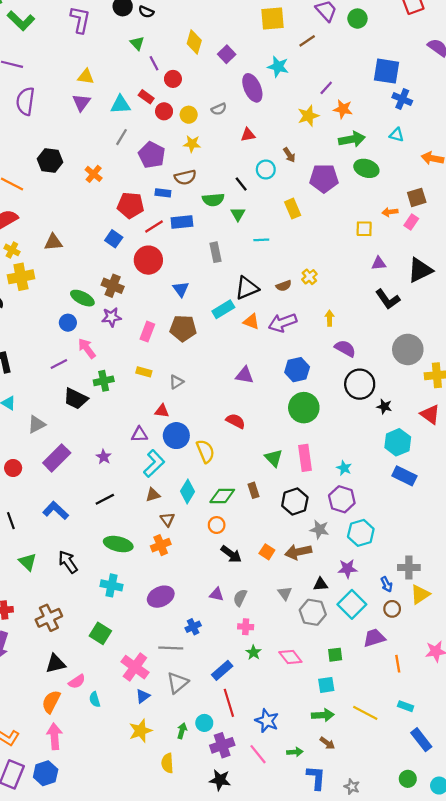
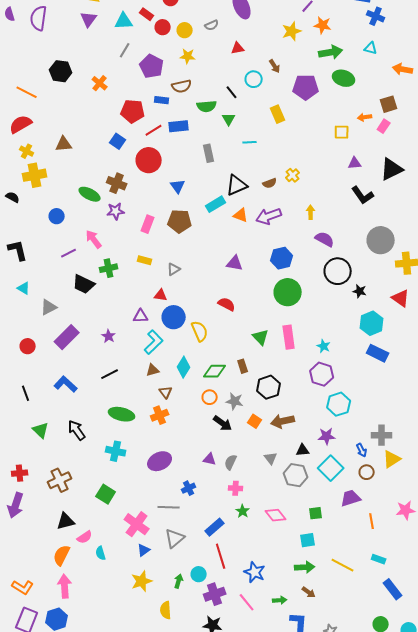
blue circle: (68, 323) -> (57, 216), moved
black hexagon: (295, 502) -> (269, 387), moved
gray star: (319, 529) -> (235, 401), moved

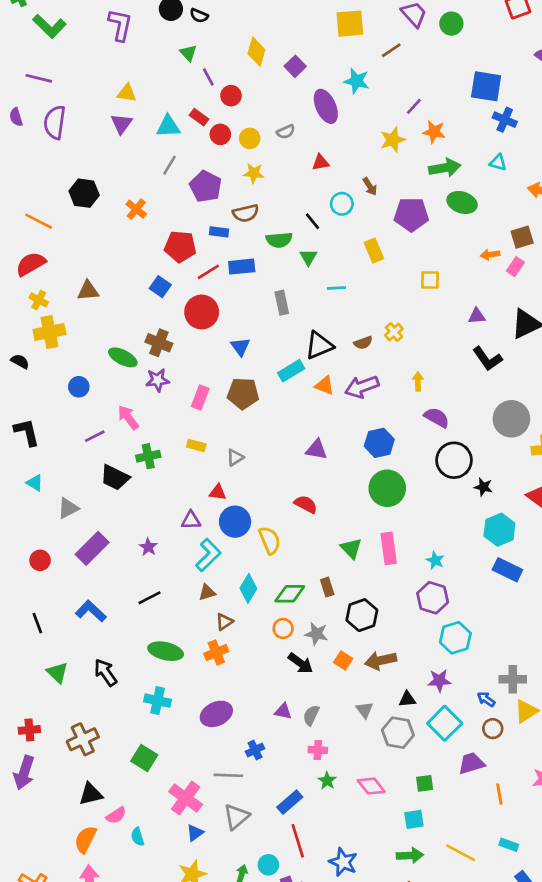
yellow square: (342, 132) -> (430, 280), moved
brown triangle: (166, 392) -> (224, 622), turned 32
blue arrow: (362, 450) -> (486, 699), turned 152

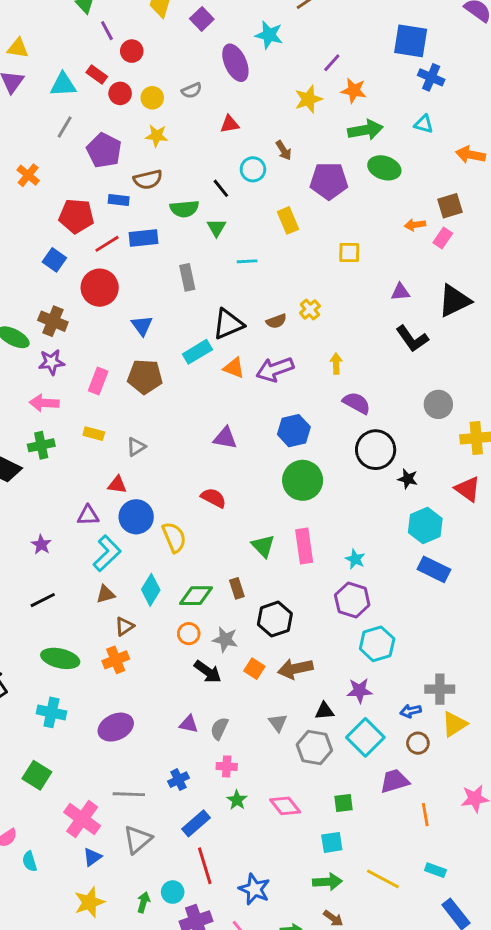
pink arrow: (128, 417) -> (44, 403), moved, turned -50
gray circle: (511, 419) -> (438, 404), size x0.7
blue arrow: (486, 699) -> (411, 711), turned -48
blue cross: (255, 750) -> (178, 780), moved

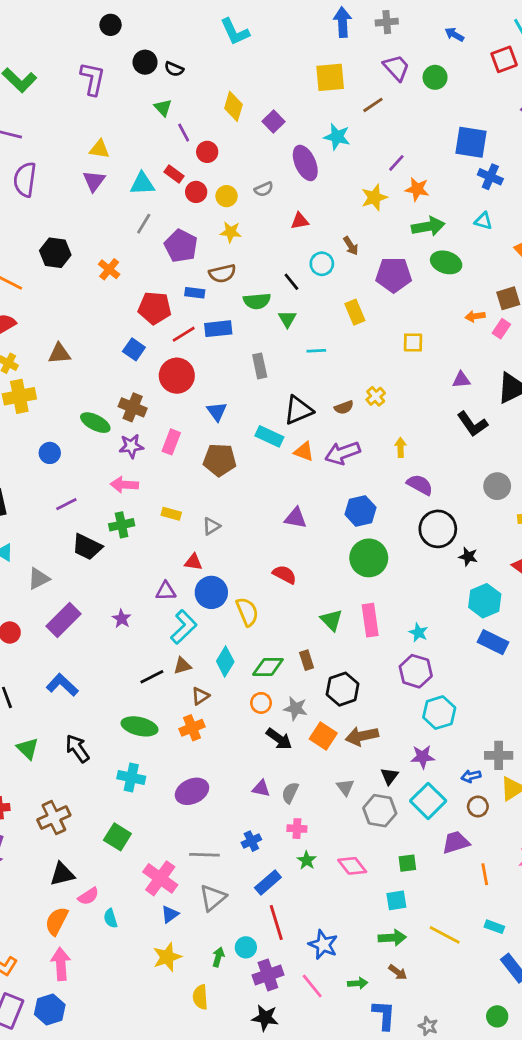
cyan rectangle: (197, 352) -> (269, 436), turned 56
pink rectangle: (98, 381) -> (171, 442), moved
black line: (43, 600) -> (152, 677), moved
orange square: (254, 669) -> (323, 736), size x1.4
black triangle: (324, 711) -> (389, 776), turned -48

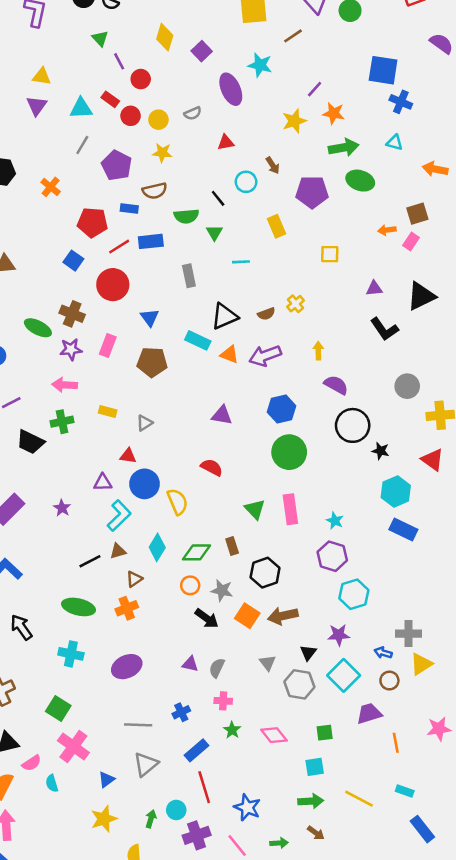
blue arrow: (471, 776) -> (383, 653), turned 30
pink cross: (160, 878) -> (73, 747), moved

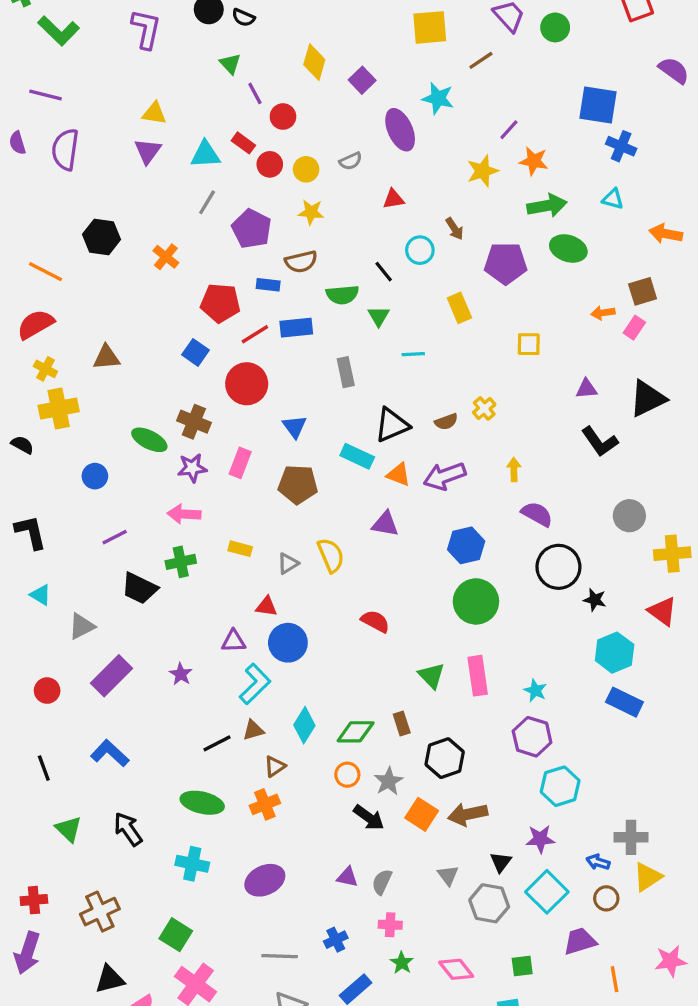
purple triangle: (222, 415) -> (385, 524), moved
yellow semicircle: (177, 502) -> (331, 555), moved
gray star: (222, 590) -> (389, 781), turned 30

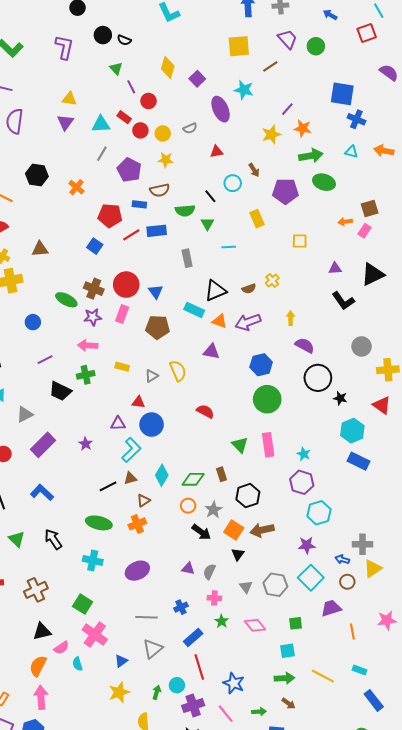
orange arrow: (666, 234) -> (384, 151), moved
red circle: (247, 384) -> (126, 285), moved
black triangle: (501, 862) -> (238, 554), moved
gray triangle: (448, 875) -> (246, 587), moved

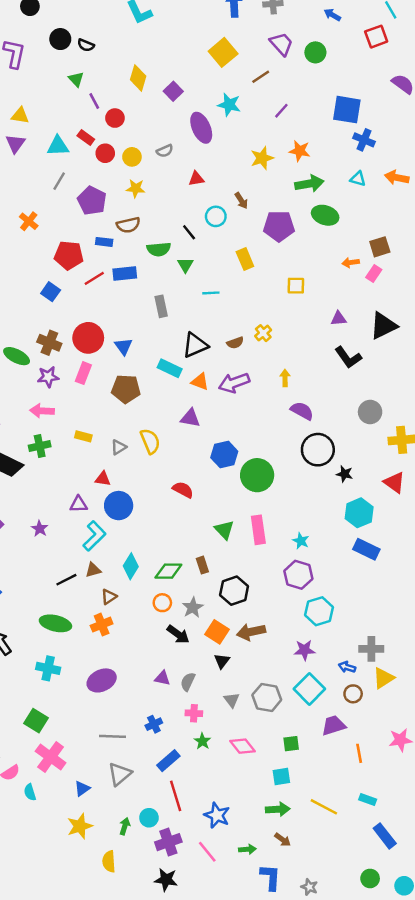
yellow square: (239, 46) -> (223, 52), turned -35
purple line: (287, 109) -> (281, 111), moved
blue hexagon: (261, 365) -> (224, 455), moved

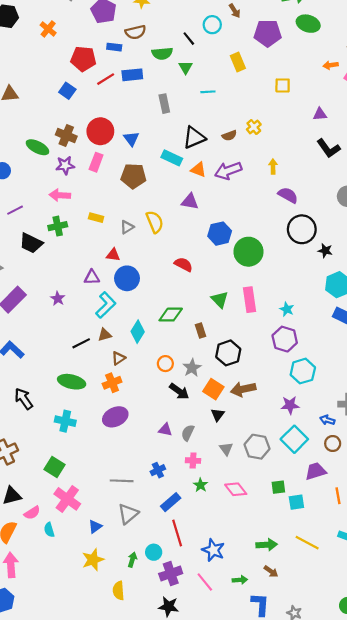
green diamond: (168, 571) -> (171, 315), moved
purple ellipse: (102, 680) -> (115, 417), moved
cyan square: (281, 776) -> (296, 502), moved

